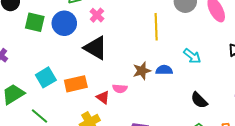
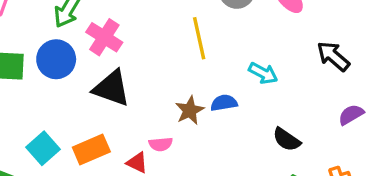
pink cross: (97, 15) -> (104, 37), size x1.5

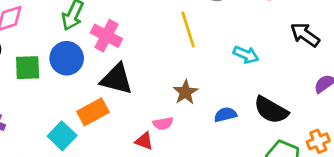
blue semicircle: (224, 103) -> (225, 115), moved
black semicircle: (287, 139) -> (271, 110), size x1.4
orange rectangle: (91, 150) -> (93, 112), moved

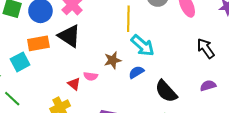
cyan arrow: (246, 55) -> (143, 45), moved, size x1.4
orange rectangle: (93, 112) -> (38, 43), moved
blue semicircle: (225, 115) -> (136, 72), moved, turned -35

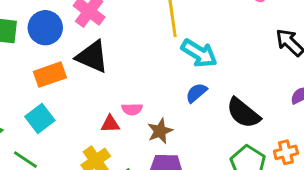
brown star: (113, 60) -> (160, 131), moved
cyan square: (20, 62) -> (40, 118), moved
red triangle: (74, 84) -> (110, 124), turned -32

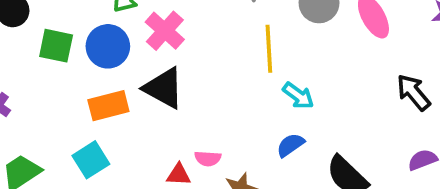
cyan arrow: (199, 53) -> (298, 96), size x0.7

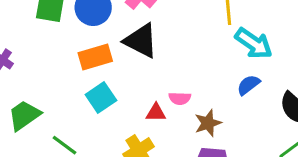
cyan arrow: (298, 96) -> (254, 43), size x1.4
cyan square: (91, 160) -> (101, 97), moved

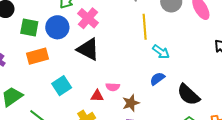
cyan arrow: (254, 43) -> (161, 52), size x0.7
orange rectangle: (95, 57) -> (38, 56), moved

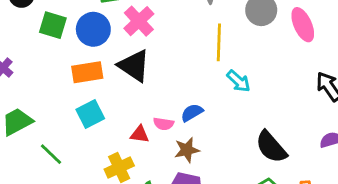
orange rectangle: (38, 56) -> (87, 72), moved
blue semicircle: (157, 79) -> (192, 113), moved

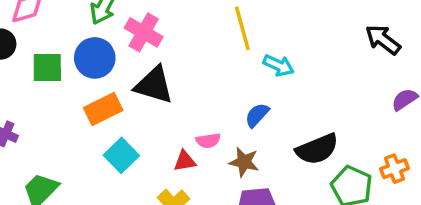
blue semicircle: (192, 113) -> (257, 115), moved
black semicircle: (271, 147) -> (317, 149), moved, turned -54
brown star: (187, 150) -> (244, 162), turned -30

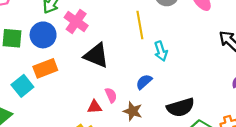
cyan arrow: (278, 65) -> (161, 51), turned 42
black triangle: (154, 85) -> (96, 55), moved
pink semicircle: (208, 141) -> (111, 95), turned -112
cyan square: (121, 155) -> (22, 86), moved

